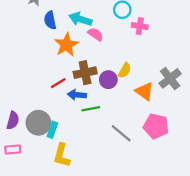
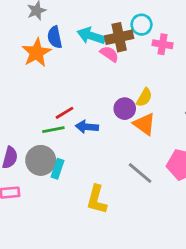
orange star: (66, 45) -> (37, 53), moved
brown cross: (85, 73) -> (119, 37), moved
orange triangle: (144, 91) -> (144, 124), moved
green line: (91, 109) -> (53, 130), moved
yellow L-shape: (62, 155) -> (97, 200), moved

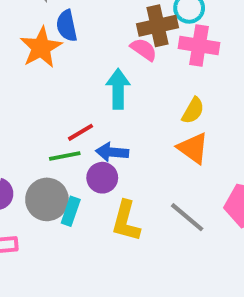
cyan arrow: (91, 36) -> (118, 89), moved, turned 72
pink cross: (163, 44) -> (199, 45), moved, size x1.4
purple circle: (125, 109) -> (102, 178), moved
yellow L-shape: (97, 200) -> (126, 221), moved

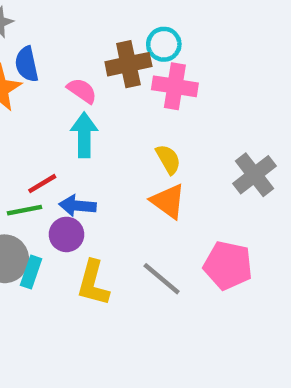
pink semicircle: (144, 49) -> (82, 91), moved
yellow semicircle: (193, 111) -> (168, 159), turned -60

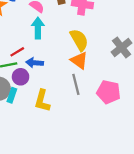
yellow semicircle: (168, 159) -> (79, 40), size x1.5
purple circle: (66, 234) -> (21, 77), moved
gray line: (162, 279) -> (76, 84), moved, turned 36

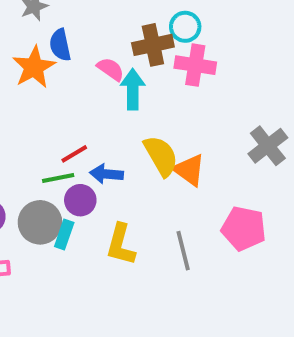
cyan arrow: (38, 28) -> (133, 89), moved
yellow semicircle: (79, 40) -> (161, 156), moved
gray line: (76, 84) -> (183, 251), moved

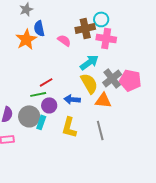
cyan arrow: (133, 89) -> (89, 62), moved, turned 54
gray cross: (268, 146) -> (112, 78), moved
orange triangle: (189, 170) -> (103, 100), moved, turned -30
blue arrow: (107, 174) -> (72, 99), moved
pink pentagon: (244, 228) -> (130, 80), moved

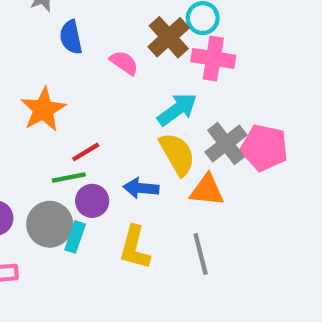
brown cross: (85, 28) -> (169, 37), turned -30
orange star: (26, 39) -> (43, 109), moved

